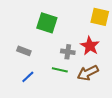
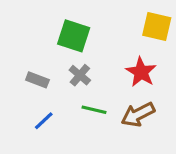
gray cross: (68, 52) -> (80, 75), moved, turned 32

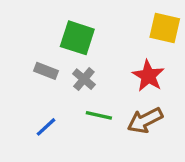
gray rectangle: (37, 80) -> (46, 71), moved

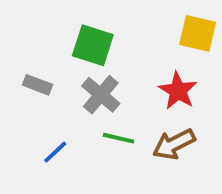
gray rectangle: (46, 71) -> (37, 85), moved
gray cross: (84, 79) -> (101, 95), size x1.4

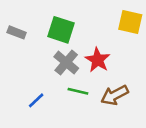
gray rectangle: (37, 85) -> (17, 32), moved
red star: (178, 91) -> (98, 60), moved

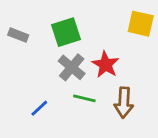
green square: (61, 30) -> (66, 32), turned -36
brown arrow: (115, 95) -> (124, 103), turned -60

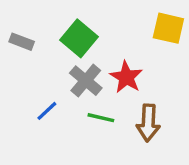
green square: (66, 32) -> (79, 38), turned -32
blue line: (39, 108) -> (47, 111), moved

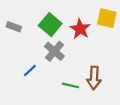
red star: (126, 77) -> (80, 29), moved
green line: (101, 118) -> (70, 85), moved

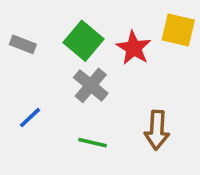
blue line: (30, 70) -> (30, 118), moved
green line: (70, 85) -> (93, 143), moved

